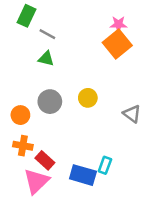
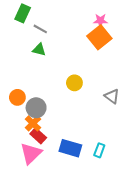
gray circle: (50, 102) -> (36, 108), moved
orange cross: (23, 146) -> (33, 123), moved, turned 35
cyan rectangle: (105, 165) -> (99, 150), moved

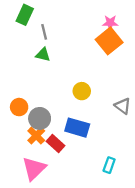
gray line: (40, 29) -> (44, 32), turned 48
red rectangle: (38, 136) -> (56, 144), moved
blue rectangle: (70, 148) -> (77, 128), moved

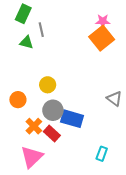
green triangle: (43, 55) -> (26, 42), moved
yellow circle: (82, 91) -> (48, 85), moved
gray circle: (40, 118) -> (53, 110), moved

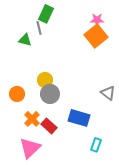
green rectangle: (23, 14) -> (46, 14), moved
gray circle: (53, 110) -> (50, 94), moved
blue rectangle: (72, 119) -> (79, 118), moved

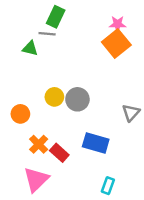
gray line: (39, 28) -> (47, 34), turned -72
gray triangle: (108, 93) -> (131, 113), turned 35
gray circle: (50, 94) -> (77, 99), moved
cyan rectangle: (96, 145) -> (108, 186), moved

